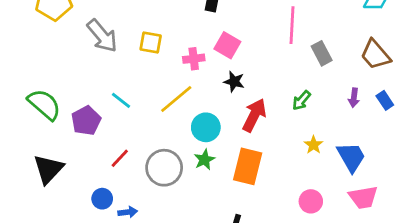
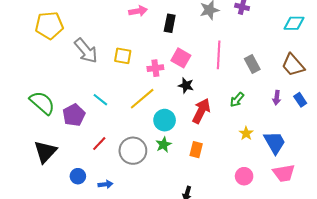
pink line: (292, 25) -> (219, 55), moved
orange rectangle: (248, 166) -> (196, 150), size x0.6
blue circle: (102, 199) -> (78, 176), moved

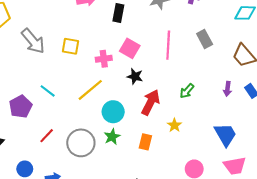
gray rectangle: (252, 64) -> (205, 39), moved
yellow star: (246, 133) -> (174, 125), moved

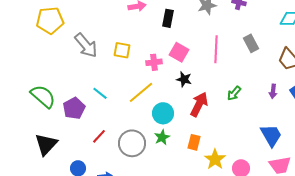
yellow star: (174, 125) -> (215, 159), moved, size x1.5

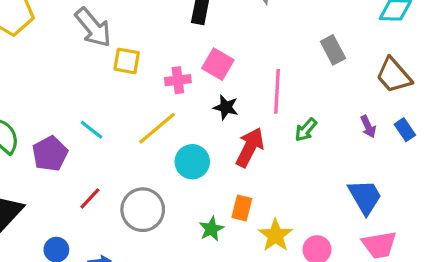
gray arrow: (86, 45) -> (93, 27), moved
pink line: (216, 49) -> (277, 91), moved
purple arrow: (273, 91) -> (368, 127), turned -32
green star: (162, 137) -> (211, 229), moved

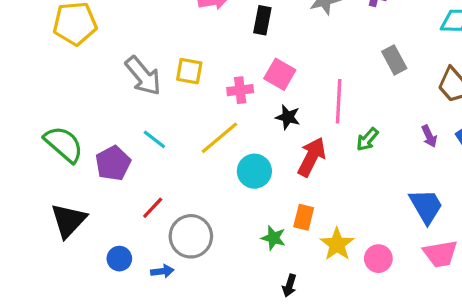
gray arrow: (93, 27) -> (143, 76), moved
gray circle: (143, 210) -> (191, 236), moved
green star: (211, 229) -> (273, 238), turned -30

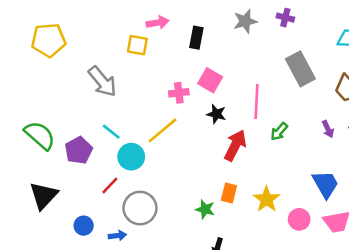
gray rectangle: (394, 60) -> (300, 69), size x1.5
yellow square: (189, 71) -> (137, 45), moved
cyan circle: (254, 171) -> (131, 157), moved
yellow star: (337, 244) -> (267, 199), moved
pink circle: (378, 259) -> (299, 219), moved

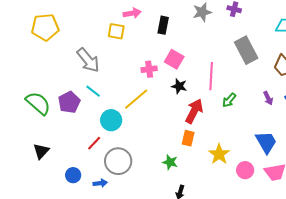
cyan line: (111, 132) -> (93, 91), moved
purple pentagon: (79, 150) -> (69, 102), moved
orange rectangle: (229, 193) -> (188, 138), moved
black triangle: (43, 196) -> (41, 151), size x0.7

